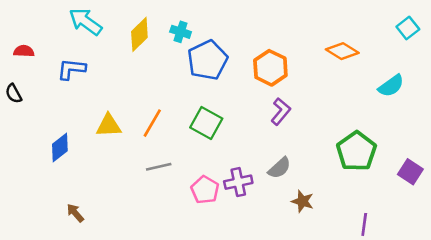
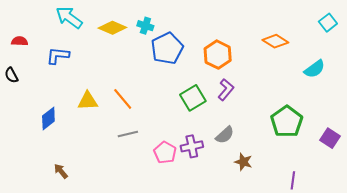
yellow diamond: (139, 34) -> (112, 28), turned 68
orange line: (152, 123) -> (123, 99), turned -70
green square: (206, 123) -> (193, 98), moved, turned 30

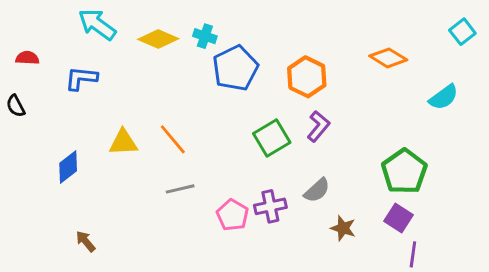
purple square: (330, 138) -> (398, 218), moved

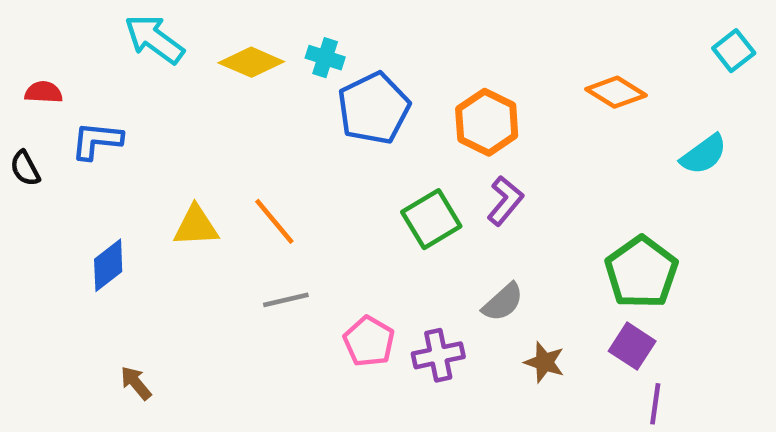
blue L-shape: (81, 78) -> (97, 141), moved
purple cross: (270, 206) -> (438, 355), moved

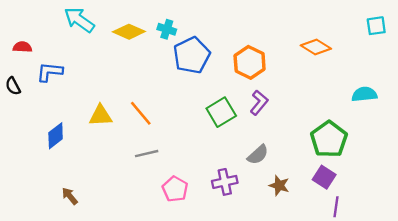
cyan square: (734, 51) -> (376, 26), turned 30
cyan semicircle: (704, 154) -> (364, 94), moved, turned -150
pink pentagon: (369, 341) -> (175, 189), moved

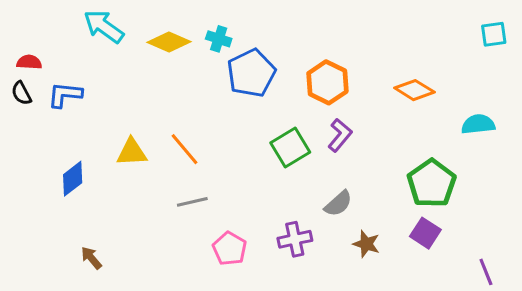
orange diamond: (316, 47) -> (414, 90), moved
black semicircle: (13, 86) -> (21, 93), moved
purple line: (336, 207) -> (486, 272), moved, turned -30

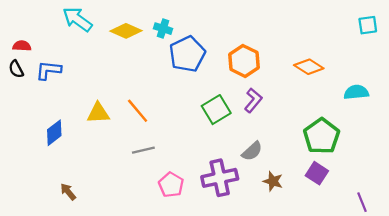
purple cross: (295, 239) -> (220, 178), size x1.4

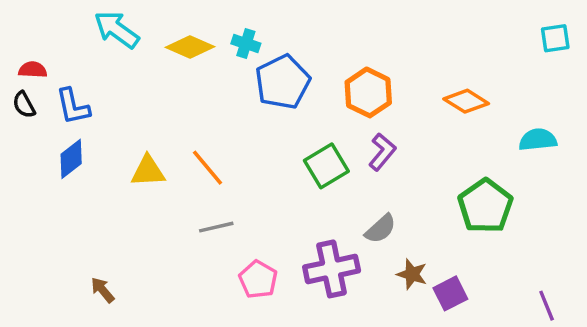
blue L-shape: (48, 70) -> (73, 106), turned -108
blue diamond: (54, 133) -> (71, 159), moved
purple square: (317, 173) -> (450, 293), moved, turned 30

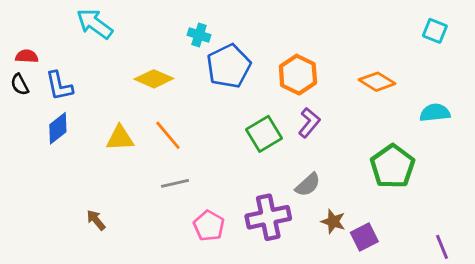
cyan square: (555, 38) -> (435, 31), moved, turned 30
yellow diamond: (190, 47) -> (154, 79), moved
brown arrow: (103, 290) -> (96, 220), moved

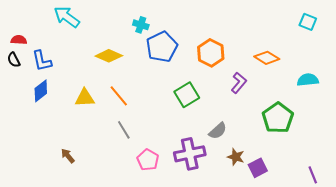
purple L-shape: (309, 123) -> (239, 83), moved
gray line: (175, 183) -> (124, 130), turned 72

